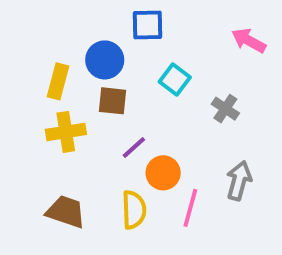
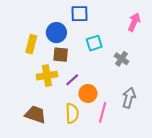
pink arrow: (249, 40) -> (134, 22), turned 84
cyan square: (175, 79) -> (94, 43), turned 35
yellow cross: (66, 132) -> (47, 76), moved

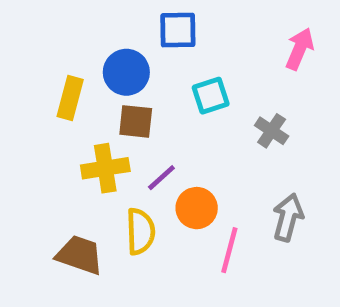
yellow semicircle: (72, 113) -> (140, 231), moved

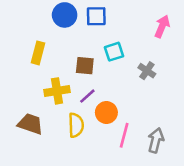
blue circle: (126, 72) -> (65, 15), moved
brown square: (136, 121) -> (85, 66), moved
gray arrow: (288, 217) -> (156, 140), moved
brown trapezoid: (80, 255) -> (30, 124), moved

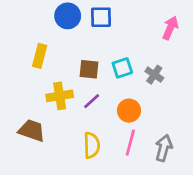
cyan square: (114, 52) -> (122, 68), moved
orange circle: (106, 112) -> (129, 111), moved
yellow semicircle: (76, 125) -> (92, 145), moved

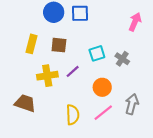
brown square: (89, 69) -> (59, 45), moved
purple line: (92, 101) -> (73, 71), moved
pink line: (130, 143) -> (103, 113), turned 36
gray arrow: (164, 148) -> (132, 104), moved

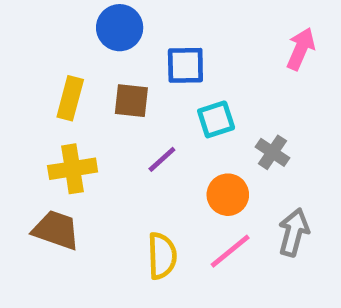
blue square: (80, 13) -> (185, 65), moved
gray cross: (122, 59) -> (272, 152), moved
yellow cross: (47, 76) -> (73, 169), moved

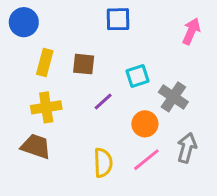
blue circle: (120, 28) -> (24, 22), moved
blue square: (185, 65) -> (118, 19), moved
gray cross: (272, 152) -> (173, 97), size x1.4

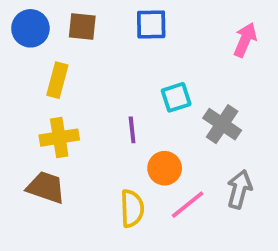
brown square: (84, 64) -> (82, 26), moved
purple line: (103, 101) -> (132, 130), turned -54
orange circle: (145, 124) -> (165, 168), moved

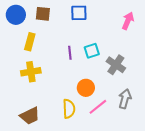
purple line: (132, 130) -> (70, 53), moved
brown trapezoid: (46, 187) -> (30, 116), moved, turned 135

